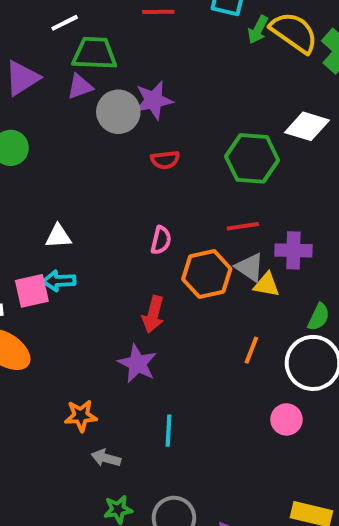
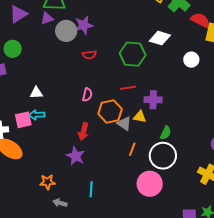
gray triangle: (250, 267) -> (124, 124), moved
pink circle: (286, 419) -> (150, 184), size x1.6

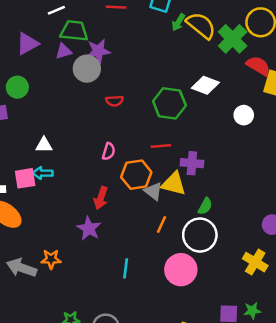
purple star: (84, 25) -> (98, 51), moved
yellow triangle: (140, 117) -> (174, 184), size x1.5
cyan line: (91, 189) -> (126, 268), moved
gray arrow: (60, 203) -> (22, 268), moved, size x1.6

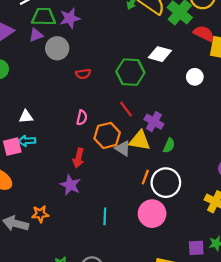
purple star: (98, 51) -> (70, 18), moved
red line: (161, 146) -> (126, 109), turned 63
purple cross: (192, 163) -> (154, 122), turned 30
green semicircle: (205, 206) -> (169, 146), moved
orange line: (161, 224) -> (145, 177), moved

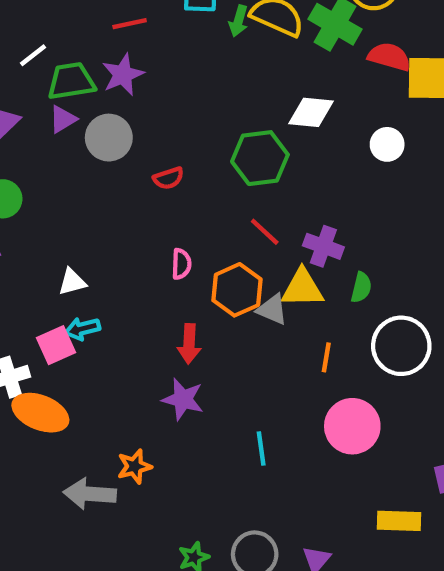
white circle: (166, 183) -> (401, 346), moved

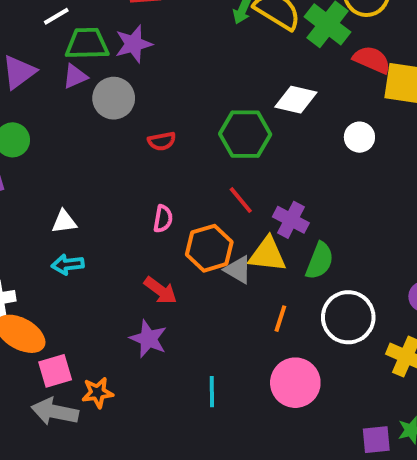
green semicircle: (361, 287) -> (320, 261), size x1.4
red arrow: (189, 344) -> (160, 290), turned -64
pink square: (56, 345) -> (55, 371), moved

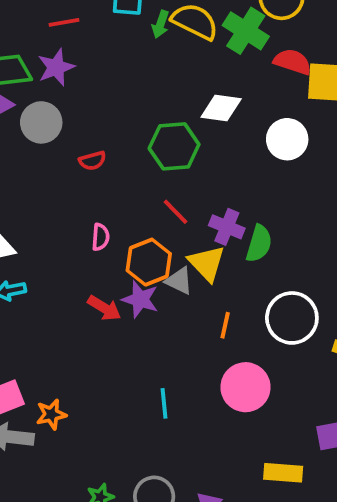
white circle: (359, 137) -> (287, 139), size x1.4
yellow triangle: (267, 255) -> (207, 263), turned 45
green semicircle: (320, 261) -> (259, 244), moved
purple star: (148, 339) -> (140, 299), moved

